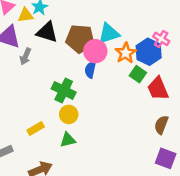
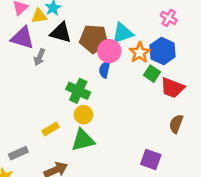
pink cross: (161, 39) -> (169, 18), moved
red trapezoid: (158, 89) -> (172, 88), turned -45
green triangle: (68, 140) -> (83, 140), size x1.5
purple square: (166, 158) -> (151, 160), moved

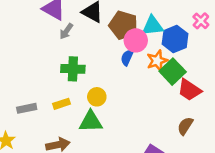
blue hexagon: (163, 51) -> (175, 39), moved
orange star: (140, 53) -> (157, 61), moved
green square: (152, 74) -> (173, 72), size x1.5
green cross: (78, 91) -> (73, 69), moved, turned -35
gray rectangle: (18, 153) -> (27, 108), moved

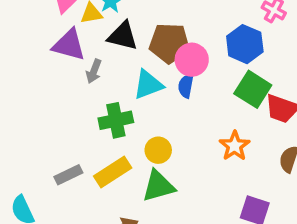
cyan triangle: (153, 26) -> (148, 85), moved
orange star: (157, 61) -> (235, 146), moved
yellow rectangle: (62, 104) -> (113, 172), size x1.5
gray rectangle: (27, 108) -> (68, 175), moved

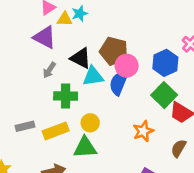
black triangle: (123, 36) -> (81, 58), moved
gray arrow: (94, 71) -> (49, 70), moved
blue semicircle: (186, 86) -> (119, 83), size x1.5

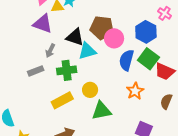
blue semicircle: (119, 83) -> (126, 60), moved
gray rectangle: (25, 126) -> (36, 71), moved
green triangle: (85, 147) -> (101, 111), moved

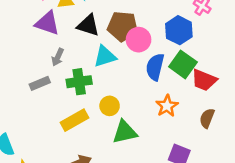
black triangle: (75, 37) -> (88, 25), moved

